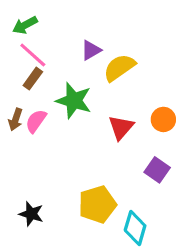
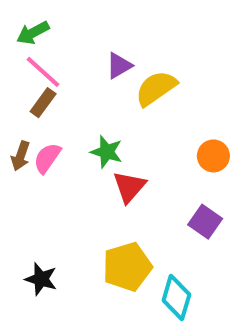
green star: (74, 101) -> (107, 152), moved, size x0.7
red triangle: (121, 127) -> (129, 187), moved

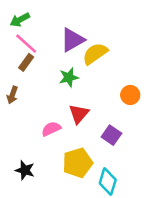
purple triangle: (119, 66) -> (73, 40), size x1.5
green star: (107, 152) -> (69, 77), moved, turned -30
pink semicircle: (47, 158) -> (51, 129), moved, turned 30
purple square: (205, 222) -> (111, 135), moved

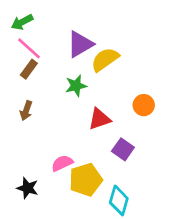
brown arrow: (12, 95) -> (26, 111), moved
red triangle: (79, 114) -> (99, 119), moved, turned 30
pink semicircle: (51, 129) -> (62, 163), moved

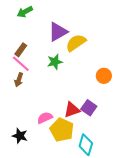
green arrow: (22, 22) -> (25, 12), moved
pink line: (29, 48) -> (21, 64), moved
red triangle: (99, 119) -> (72, 110), moved
yellow pentagon: (86, 180) -> (62, 130), turned -30

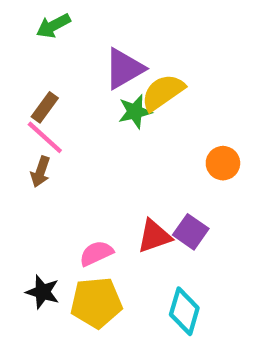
green star: (55, 62) -> (135, 112), moved
yellow pentagon: (62, 130) -> (96, 303), moved, turned -30

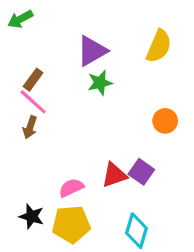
green arrow: (53, 26) -> (20, 19), moved
yellow semicircle: (163, 92) -> (159, 46), moved, turned 148

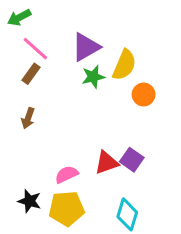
yellow semicircle: (159, 46) -> (124, 65), moved
pink line: (33, 102) -> (35, 49), moved
orange circle: (165, 121) -> (144, 94), moved

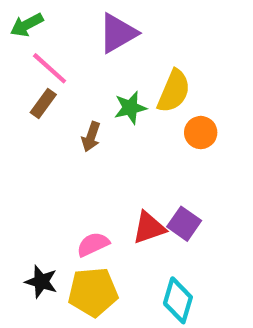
purple triangle: (86, 47) -> (118, 33), moved
brown arrow: (28, 118) -> (91, 137), moved

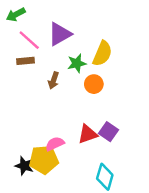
purple triangle: (118, 33) -> (60, 34), moved
brown rectangle: (43, 104) -> (26, 61), turned 49
orange circle: (201, 133) -> (94, 84), moved
yellow pentagon: (93, 292) -> (44, 160), moved

